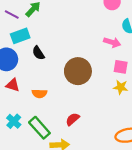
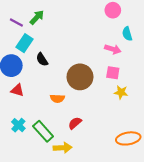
cyan rectangle: (20, 36) -> (25, 43), turned -36
pink square: (121, 67) -> (113, 73), moved
orange semicircle: (39, 94) -> (57, 98), moved

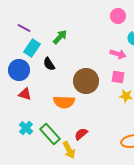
green arrow: (37, 17) -> (60, 37), moved
orange semicircle: (57, 98) -> (64, 102), size x1.5
red semicircle: (75, 123) -> (81, 134), moved
yellow arrow: (63, 148) -> (69, 150), turned 66

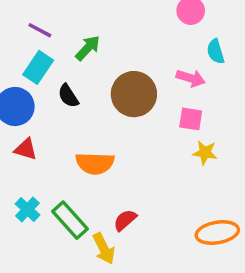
purple line: (24, 28) -> (40, 30), moved
brown circle: (86, 81) -> (134, 94), moved

